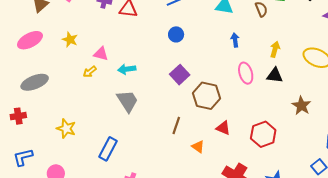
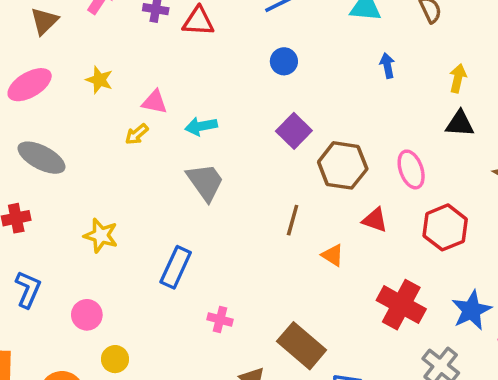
pink ellipse: (246, 73) -> (411, 169), moved
gray ellipse: (35, 82) -> (41, 158), turned 52
blue L-shape: (23, 157) -> (28, 289), turned 130

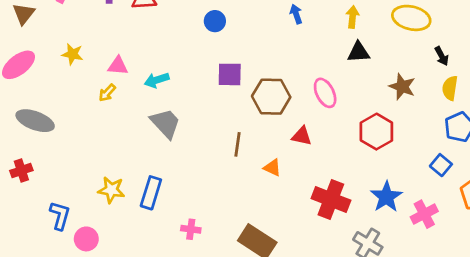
purple square: (294, 131) -> (230, 74), turned -36
red hexagon: (445, 227) -> (376, 132), moved
yellow star: (101, 235) -> (111, 190), moved
blue L-shape: (28, 289) -> (60, 216), moved

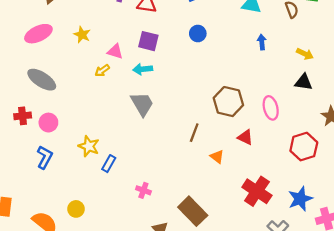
yellow arrow: (352, 17) -> (305, 54), turned 98
purple square: (230, 74) -> (148, 41), moved
blue rectangle: (151, 193) -> (109, 164), moved, size x0.7
pink circle: (86, 239) -> (48, 123), moved

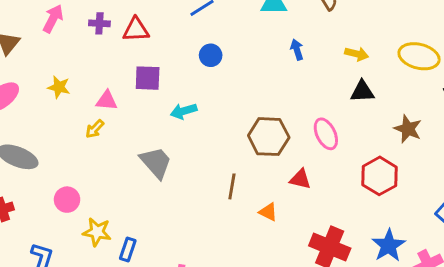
cyan arrow: (143, 69) -> (184, 111), moved
pink circle: (48, 123) -> (67, 200), moved

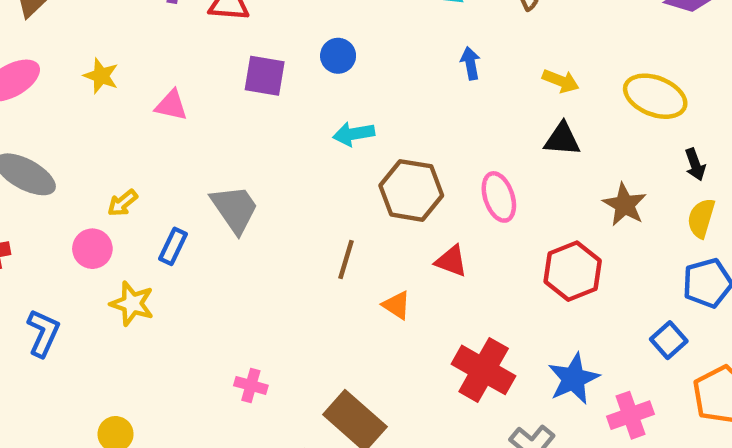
purple square: (148, 78) -> (265, 76), moved
cyan arrow: (184, 111) -> (354, 134), moved
yellow arrow: (95, 129) -> (123, 203), moved
blue rectangle: (128, 249) -> (173, 246), moved

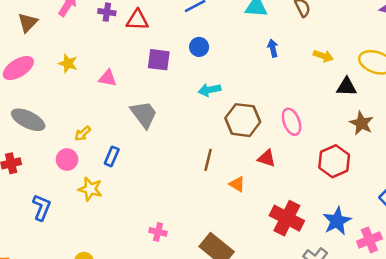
black triangle: (562, 139) -> (347, 87), moved
gray trapezoid: (235, 209) -> (144, 114), moved

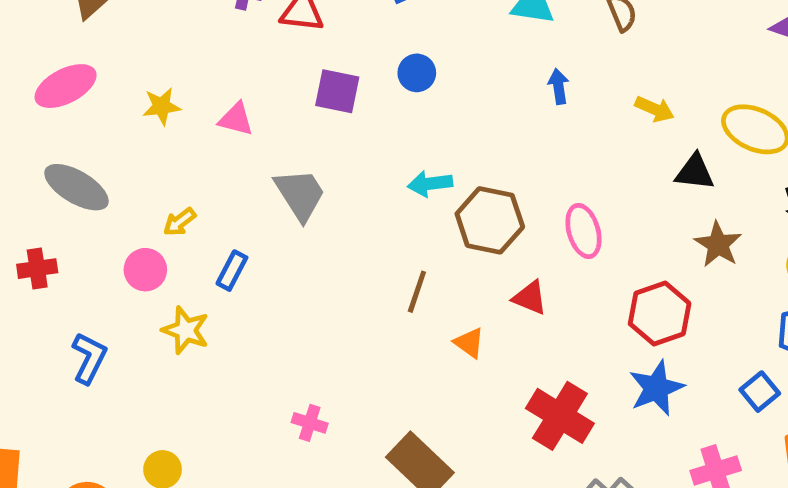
yellow star: (68, 63) -> (162, 106), moved, turned -30
cyan arrow: (209, 90) -> (430, 184), moved
blue star: (337, 221) -> (656, 388), moved

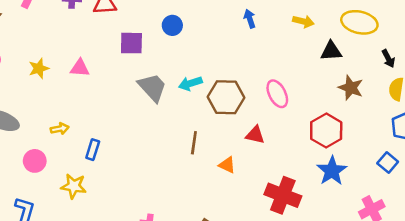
gray trapezoid: (300, 194) -> (152, 87), moved
yellow arrow: (180, 222) -> (60, 129), turned -144
pink circle: (145, 270) -> (35, 161), moved

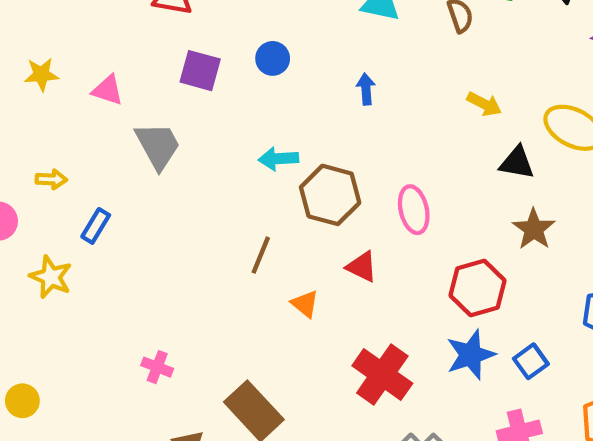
blue arrow: (250, 19) -> (366, 89), moved
gray trapezoid: (152, 87) -> (158, 146), moved
blue square: (388, 163) -> (531, 361), moved

